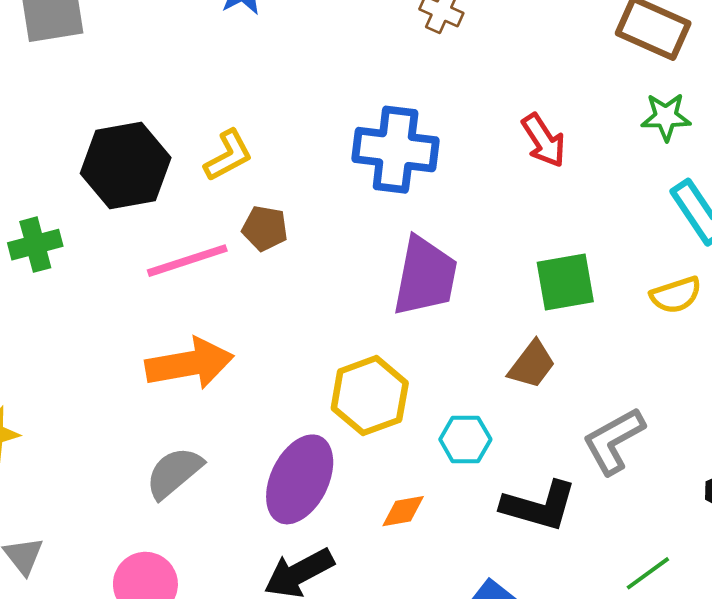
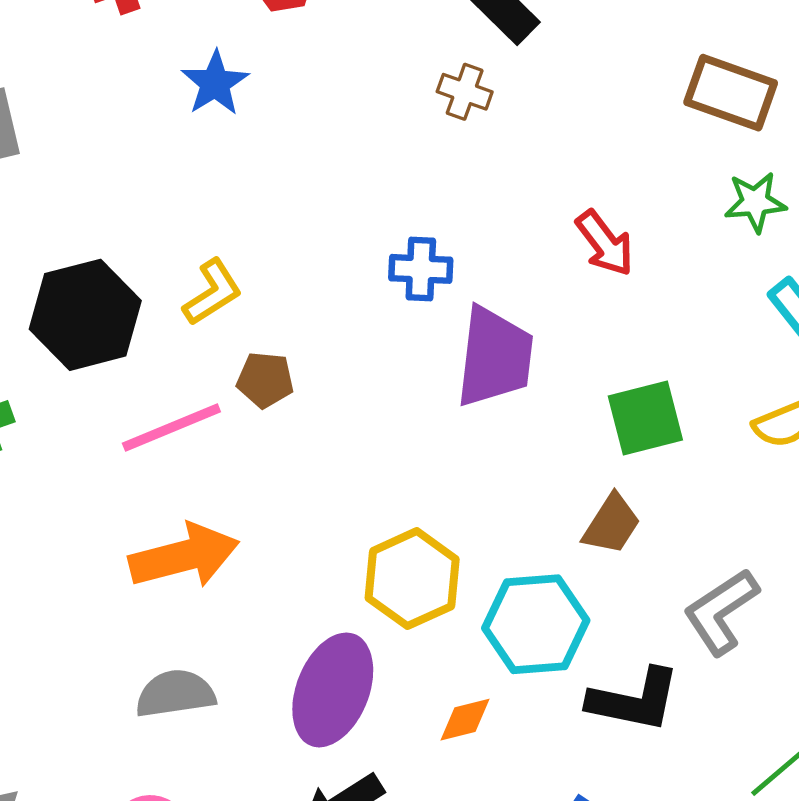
blue cross: (396, 150) -> (421, 269), size x0.6
purple trapezoid: (425, 276) -> (495, 357), moved
cyan hexagon: (465, 439) -> (536, 624), size x1.6
gray semicircle: (174, 473) -> (175, 694), turned 36

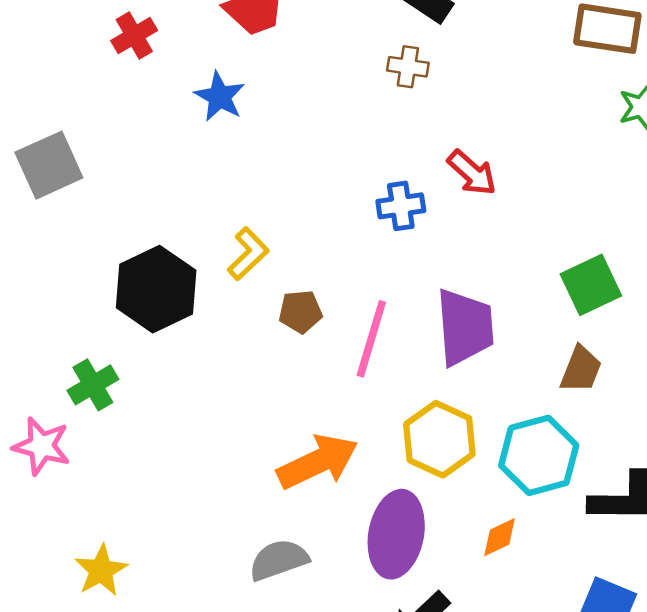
red arrow: (605, 243) -> (472, 173), moved
purple trapezoid: (495, 357) -> (465, 327), moved
pink line: (171, 427) -> (371, 339), moved, turned -40
orange arrow: (184, 556) -> (318, 462), moved

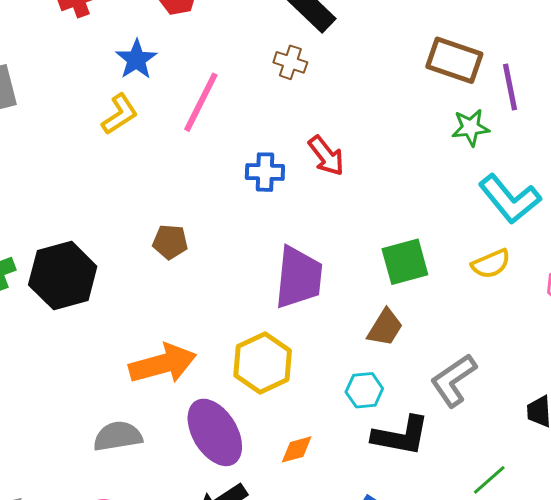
yellow L-shape: (248, 254) -> (120, 114), moved
black hexagon: (156, 289) -> (63, 276), moved
pink line: (371, 339) -> (201, 102), moved
cyan hexagon: (539, 455) -> (364, 390), moved, size x0.6
purple ellipse: (396, 534) -> (215, 432), turned -52

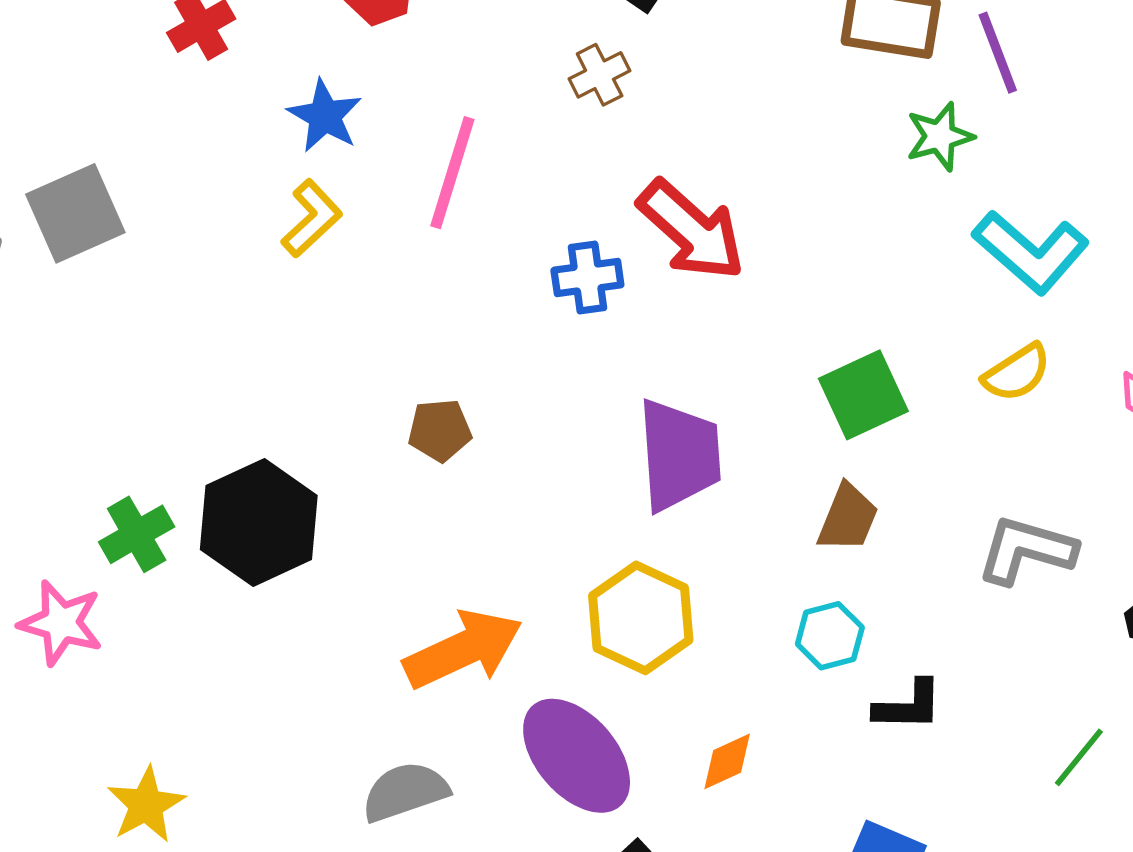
brown cross: (290, 62) -> (600, 75), turned -36
red arrow: (326, 156) -> (691, 230), size x1.5
gray L-shape: (453, 380) -> (1026, 550), moved, turned 60
black L-shape: (401, 436) -> (908, 706), size x0.7

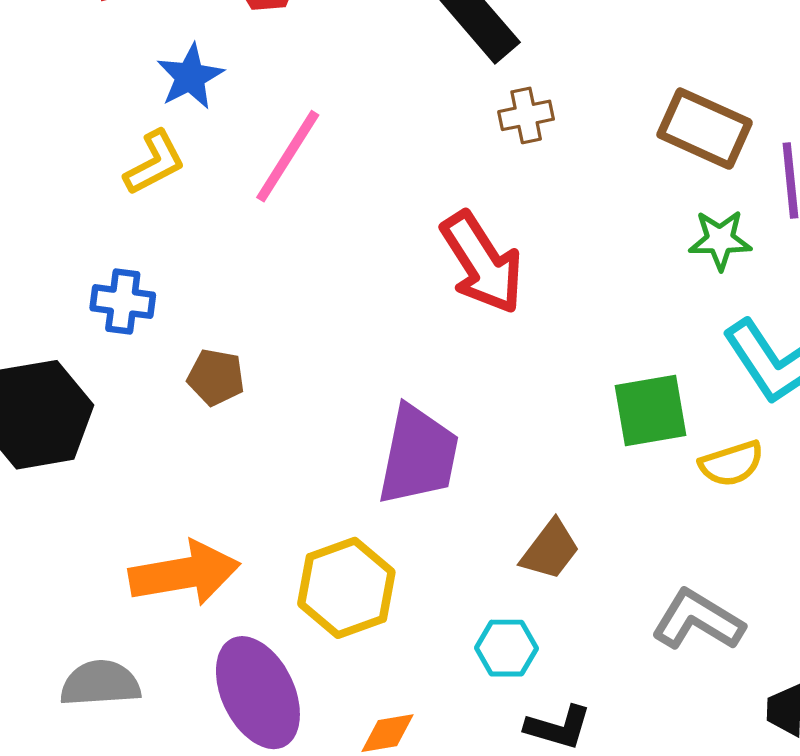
brown cross: (600, 75) -> (526, 115), moved
blue cross: (587, 277) -> (123, 302), moved
green square: (863, 395) -> (651, 410), moved

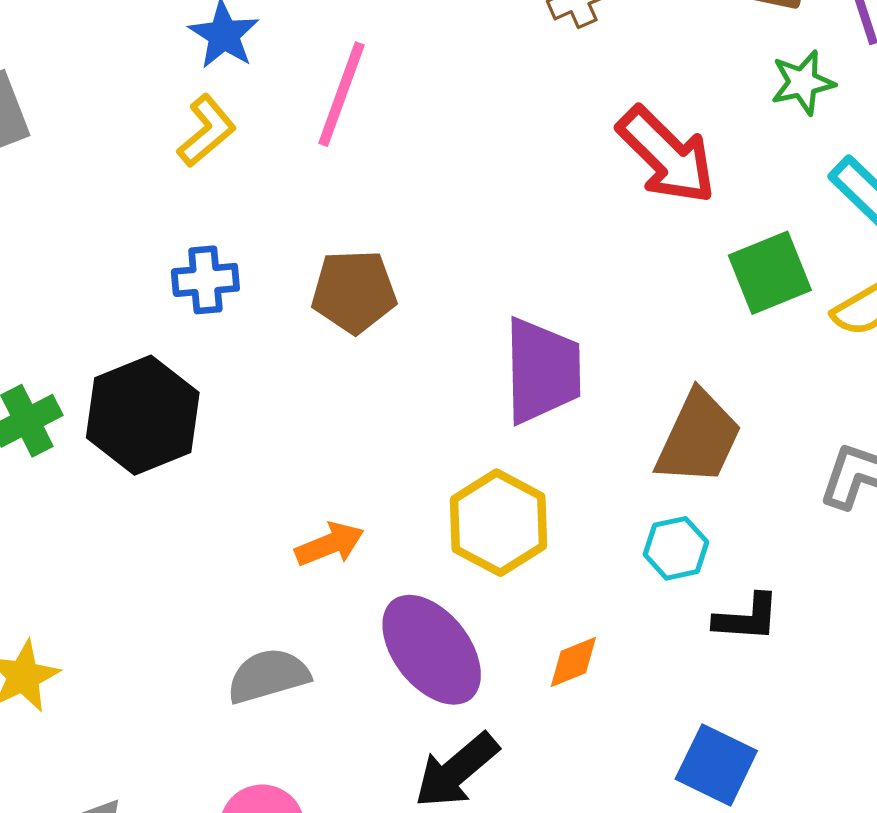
red arrow: (482, 263) -> (667, 155), moved
brown pentagon: (216, 377) -> (354, 292), moved, size x1.4
brown trapezoid: (550, 550) -> (698, 438), size x1.5
orange arrow: (184, 573) -> (330, 544), size x0.6

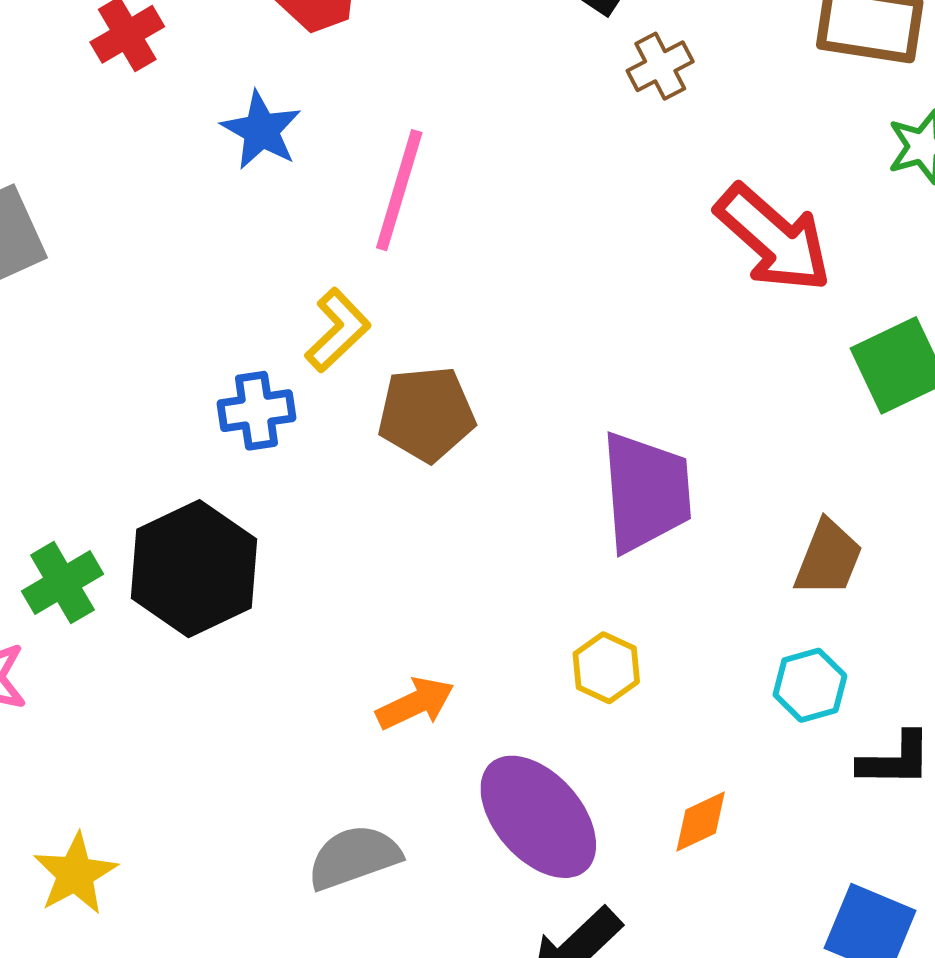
yellow L-shape: (207, 131) -> (338, 330), moved
brown trapezoid: (698, 438) -> (828, 558), size x0.7
yellow hexagon: (499, 523) -> (606, 668), size x0.6

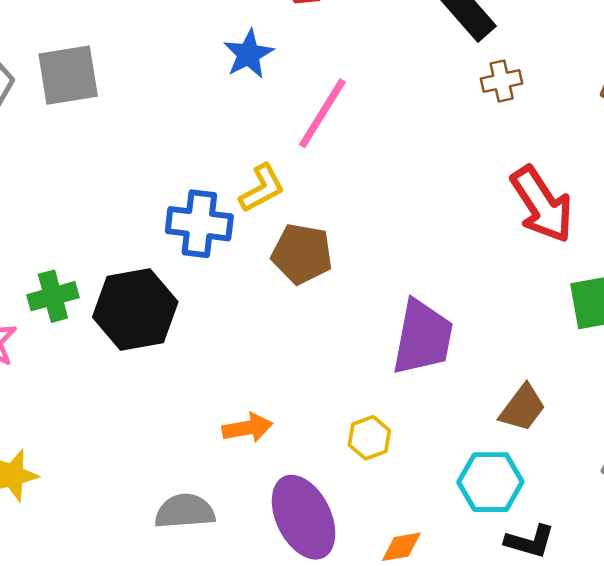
blue cross: (256, 411) -> (199, 224), size x1.4
cyan hexagon: (810, 685) -> (490, 482), size x1.4

